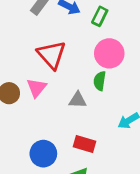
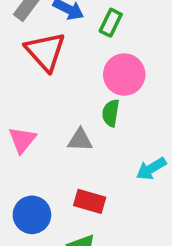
red triangle: (52, 55) -> (45, 51), moved
pink triangle: (36, 88) -> (22, 140), moved

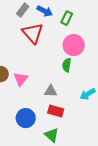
gray triangle: (80, 140) -> (51, 91), moved

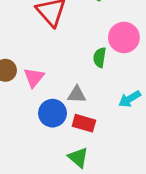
pink circle: (74, 45) -> (124, 37), moved
blue circle: (26, 118) -> (52, 113), moved

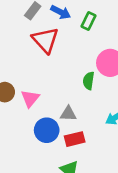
red rectangle: (84, 123) -> (75, 139), turned -30

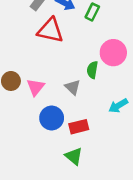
red triangle: (45, 40) -> (50, 30), turned -36
gray triangle: (68, 114) -> (73, 87), moved, turned 42

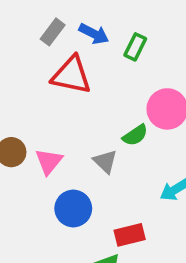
green semicircle: (92, 70) -> (135, 135), turned -133
red rectangle: (79, 127) -> (130, 235), moved

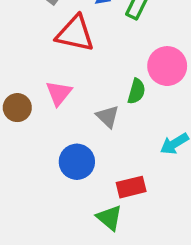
green semicircle: (135, 135) -> (136, 91), turned -40
pink triangle: (49, 162) -> (59, 93), moved

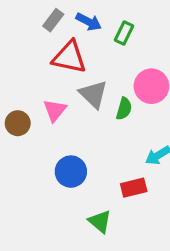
gray triangle: (108, 117) -> (93, 94), moved, size x1.4
red rectangle: (131, 187) -> (134, 188), moved

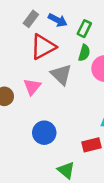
red triangle: (69, 57) -> (43, 47), turned -40
green semicircle: (124, 109) -> (84, 53), moved

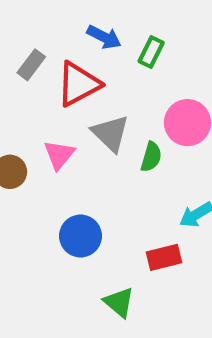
gray rectangle: (31, 19) -> (31, 65), moved
green semicircle: (84, 53) -> (151, 157), moved

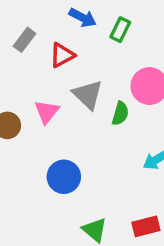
red triangle: (78, 84) -> (62, 55), size x0.7
red rectangle: (164, 257) -> (146, 226), moved

